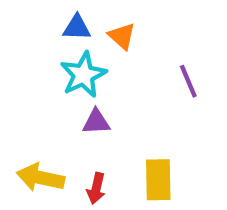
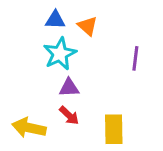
purple line: (188, 81) -> (135, 58), turned 30
red arrow: (96, 188) -> (69, 115), moved, turned -60

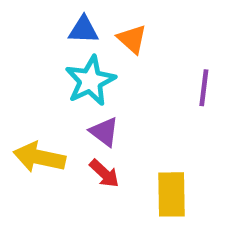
purple triangle: (69, 88) -> (104, 132), turned 40
yellow arrow: (29, 128) -> (39, 157), moved

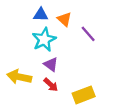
purple line: (204, 88) -> (88, 34), moved, turned -48
yellow rectangle: (171, 194) -> (84, 95), turned 70

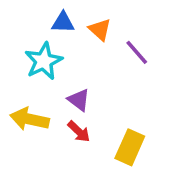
cyan star: (44, 40) -> (44, 61), moved
yellow rectangle: (84, 95) -> (130, 147), turned -45

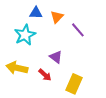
orange triangle: (100, 30) -> (57, 17), turned 32
purple triangle: (79, 100) -> (56, 57), moved

